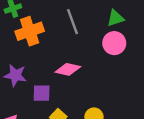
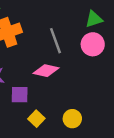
gray line: (73, 22) -> (56, 41), moved

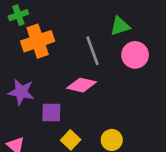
green triangle: (94, 19) -> (120, 26), moved

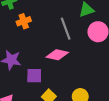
orange cross: (38, 41) -> (24, 21), size x0.6

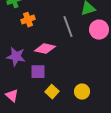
pink diamond: (57, 55) -> (45, 49), moved

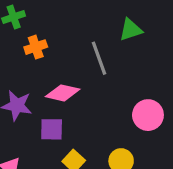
pink circle: (99, 30) -> (148, 115), moved

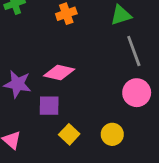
orange cross: (36, 47) -> (66, 14), moved
gray line: (99, 58) -> (134, 51), moved

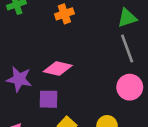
green triangle: (121, 15) -> (127, 18), moved

